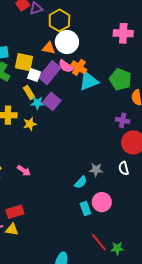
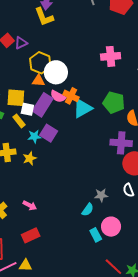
yellow hexagon: (59, 20) -> (40, 63), moved
yellow rectangle: (29, 92) -> (19, 121), moved
purple cross: (123, 120) -> (121, 143), size x1.5
red rectangle: (15, 212) -> (31, 235), moved

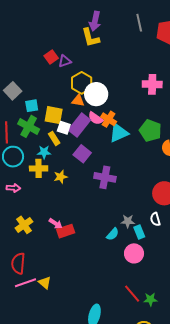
cyan star: (34, 137) -> (44, 152), moved
purple cross: (121, 143) -> (105, 177), moved
red rectangle: (31, 235) -> (66, 231), moved
cyan rectangle: (96, 235) -> (139, 232), moved
yellow triangle: (25, 265) -> (45, 283), turned 32

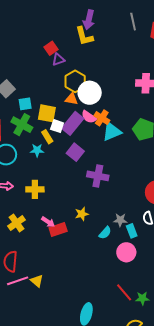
red square: (51, 57) -> (51, 48), moved
yellow cross: (39, 168) -> (35, 189), moved
yellow star: (61, 177) -> (82, 214), moved

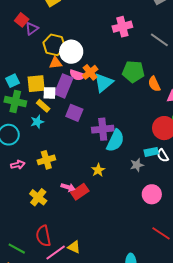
orange cross: (102, 118) -> (90, 72), turned 35
cyan rectangle: (132, 231) -> (151, 152), moved, turned -64
cyan semicircle: (105, 233) -> (115, 141), moved, size x1.6

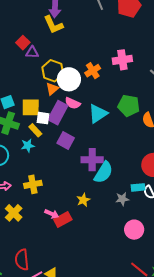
purple triangle: (32, 29) -> (32, 52), turned 32
orange triangle: (56, 63) -> (52, 89), turned -40
orange cross: (90, 72) -> (93, 71), moved
yellow cross: (38, 197) -> (14, 213), moved

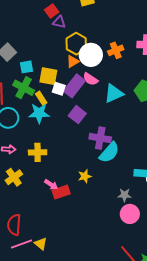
yellow rectangle: (35, 130) -> (41, 98), moved
cyan star: (28, 145) -> (39, 113), size x1.5
gray star: (122, 199) -> (124, 195), moved

